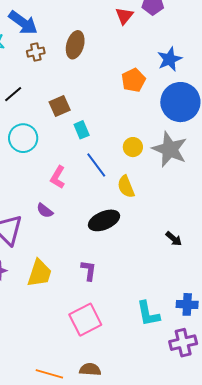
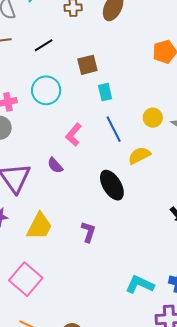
yellow semicircle: (126, 187) -> (139, 155), turned 75
black ellipse: (104, 220) -> (112, 185), turned 72
cyan L-shape: (148, 314) -> (140, 284), turned 116
pink square: (85, 320) -> (26, 279), moved, turned -32

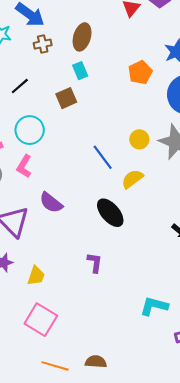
cyan rectangle: (105, 92) -> (80, 71), moved
pink L-shape: (74, 135) -> (24, 166), moved
purple semicircle: (55, 165) -> (51, 203), size x1.4
yellow trapezoid: (39, 226) -> (36, 276), moved, size x0.7

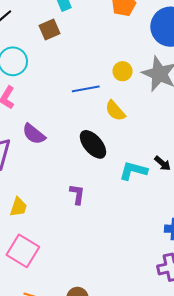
blue line: (103, 157) -> (86, 89), turned -64
yellow semicircle: (132, 179) -> (115, 111), turned -95
cyan L-shape: (154, 306) -> (133, 171), moved

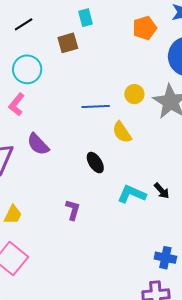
black ellipse: (93, 144) -> (95, 163), size x0.7

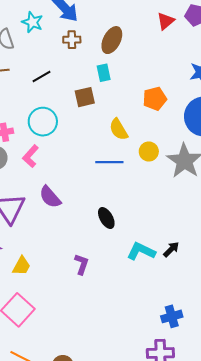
orange pentagon: (145, 28) -> (155, 99), moved
yellow semicircle: (122, 132) -> (119, 129), moved
black arrow: (162, 191) -> (171, 249), turned -96
blue cross: (165, 258) -> (172, 316), turned -30

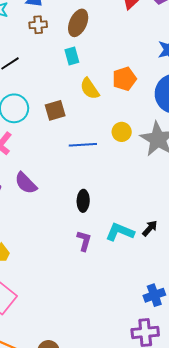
brown square: (85, 97) -> (55, 110), moved
yellow semicircle: (119, 129) -> (90, 89), moved
black ellipse: (106, 218) -> (83, 201), turned 35
purple L-shape: (82, 264) -> (84, 241), moved

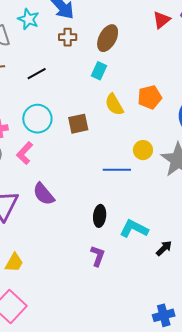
cyan rectangle: (72, 56) -> (99, 71), turned 36
blue line: (83, 145) -> (117, 170), moved
cyan L-shape: (120, 232) -> (134, 229), moved

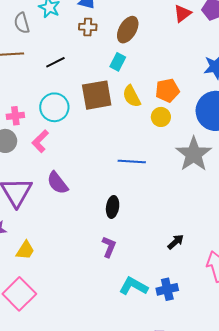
brown square: (78, 124) -> (97, 95), moved, size x1.5
yellow circle: (143, 150) -> (161, 117), moved
cyan L-shape: (134, 229) -> (133, 286), moved
blue cross: (164, 315) -> (167, 289), moved

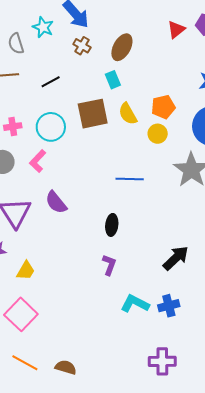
brown cross: (88, 27) -> (82, 46), turned 30
cyan rectangle: (118, 62) -> (113, 80), turned -48
pink cross: (15, 116) -> (13, 127), moved
black arrow: (176, 242) -> (176, 258), size x1.6

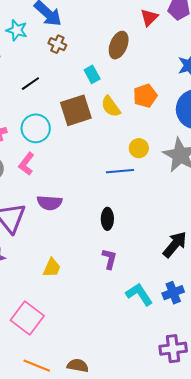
brown ellipse: (122, 47) -> (119, 45), moved
yellow circle: (158, 134) -> (139, 148), moved
purple semicircle: (56, 202) -> (49, 203), turned -40
yellow trapezoid: (26, 271) -> (52, 268), moved
cyan L-shape: (135, 304) -> (139, 294), turned 36

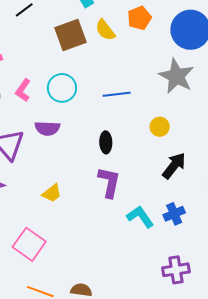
cyan circle: (36, 128) -> (62, 88), moved
yellow circle: (139, 148) -> (160, 127), moved
purple L-shape: (109, 259) -> (109, 182), size x1.5
yellow trapezoid: (52, 268) -> (52, 193), turned 30

